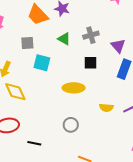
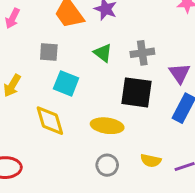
black square: (91, 63) -> (137, 92), size x1.6
yellow diamond: (15, 92) -> (50, 121), moved
gray circle: (71, 125) -> (107, 165), moved

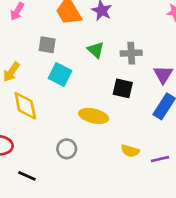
black square: (137, 92) -> (123, 88), size x0.7
yellow diamond: (50, 121) -> (25, 106), moved
gray circle: (107, 165) -> (67, 149), moved

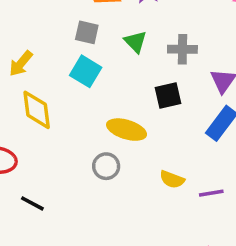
gray square: (47, 45) -> (87, 32), moved
black square: (123, 88) -> (168, 95), turned -30
gray circle: (67, 149) -> (106, 166), moved

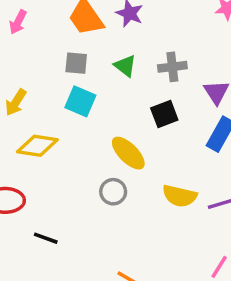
yellow diamond: (37, 110) -> (37, 146), turned -66
yellow ellipse: (127, 130) -> (128, 153), turned 36
yellow semicircle: (172, 179) -> (180, 196), size x1.4

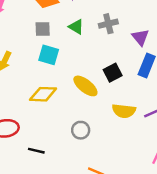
black square: (164, 114) -> (113, 73), moved
yellow diamond: (37, 146) -> (43, 94), moved
gray circle: (113, 192) -> (81, 130), moved

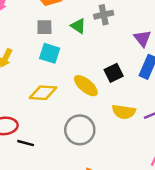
gray cross: (108, 24) -> (104, 15), moved
gray circle: (81, 130) -> (80, 130), size x1.6
black line: (36, 151) -> (26, 143), moved

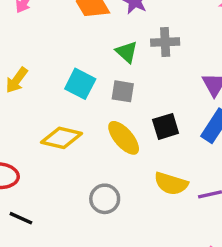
gray square: (44, 27) -> (123, 91), moved
gray circle: (80, 130) -> (105, 199), size x0.7
black line: (26, 143) -> (21, 218), moved

